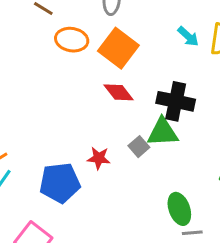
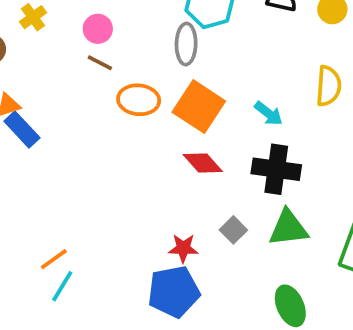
cyan arrow: (188, 36) -> (269, 114), moved
green triangle: (163, 132) -> (288, 228), moved
blue pentagon: (60, 183) -> (174, 292), moved

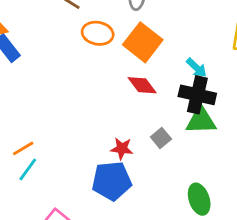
cyan arrow: (269, 114) -> (196, 68), moved
green triangle: (288, 228) -> (201, 120), moved

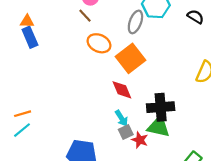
cyan arrow: (196, 68) -> (122, 118), moved
black cross: (197, 95) -> (161, 107), turned -32
red star: (122, 149) -> (140, 140), moved

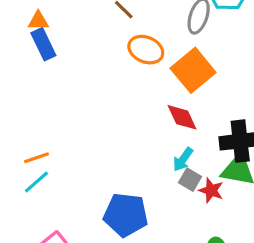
cyan arrow: (122, 118) -> (183, 159), turned 70
gray square: (126, 132) -> (190, 180), turned -32

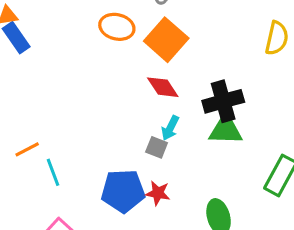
gray square: (190, 180) -> (157, 147), moved
cyan line: (36, 182) -> (53, 172), moved, turned -60
red star: (211, 190) -> (158, 193), moved

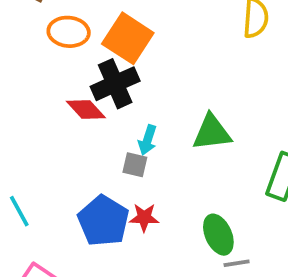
red diamond: (163, 87) -> (86, 109), moved
black cross: (223, 101) -> (115, 84), moved
blue pentagon: (123, 191) -> (103, 221), turned -30

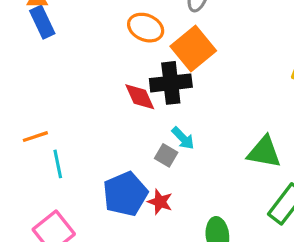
green triangle: (212, 133) -> (264, 152), moved
cyan arrow: (147, 140) -> (183, 138), turned -80

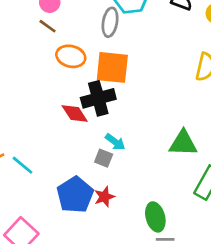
orange square: (193, 48) -> (112, 67), turned -36
cyan line: (58, 164) -> (23, 165), moved, turned -30
red star: (160, 202) -> (104, 197), turned -30

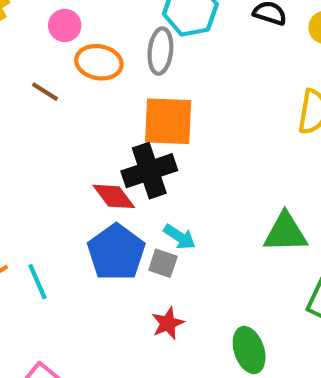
brown line: (48, 26) -> (45, 92), moved
orange ellipse: (71, 56) -> (99, 62), moved
cyan line: (23, 165) -> (37, 282), turned 30
blue pentagon: (75, 195) -> (116, 252), moved

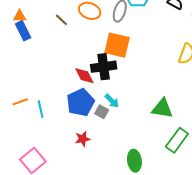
red star: (168, 323) -> (83, 139), moved

